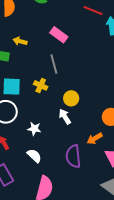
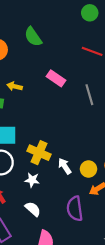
gray line: (54, 64) -> (89, 95), moved
yellow cross: (41, 85) -> (39, 153), moved, size x1.5
yellow circle: (71, 98) -> (89, 169), moved

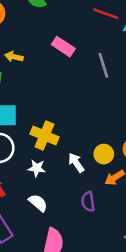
white arrow: (65, 166) -> (76, 163), moved
purple semicircle: (75, 209) -> (88, 202), size x0.7

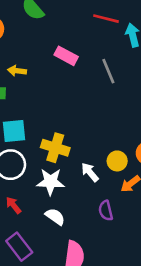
white star: (37, 168) -> (50, 182), size x1.5

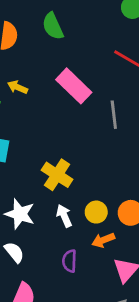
pink rectangle: (66, 56) -> (74, 86), size x1.4
yellow cross: (55, 148) -> (57, 175), moved

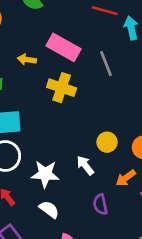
yellow arrow: (18, 87) -> (27, 60), moved
yellow cross: (57, 175) -> (62, 88), moved
yellow circle: (96, 212) -> (107, 142), moved

